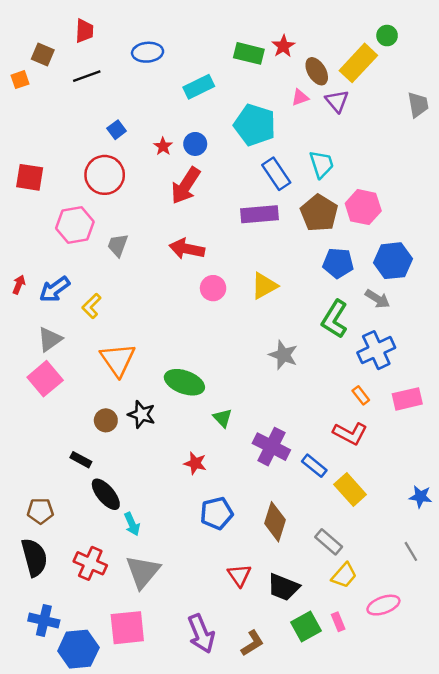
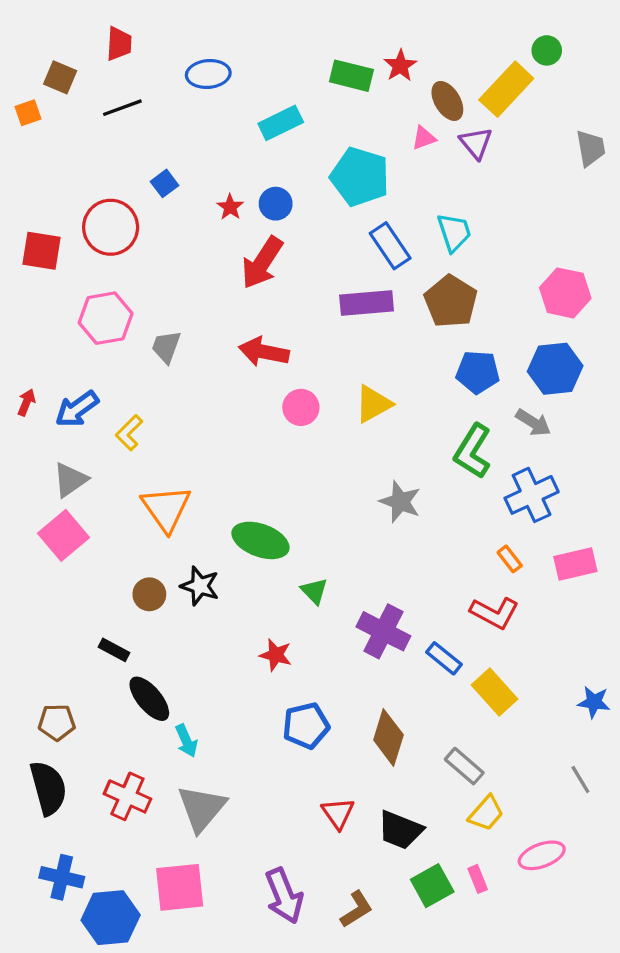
red circle: (105, 175) -> (111, 227), moved
pink hexagon: (363, 207) -> (565, 293), moved

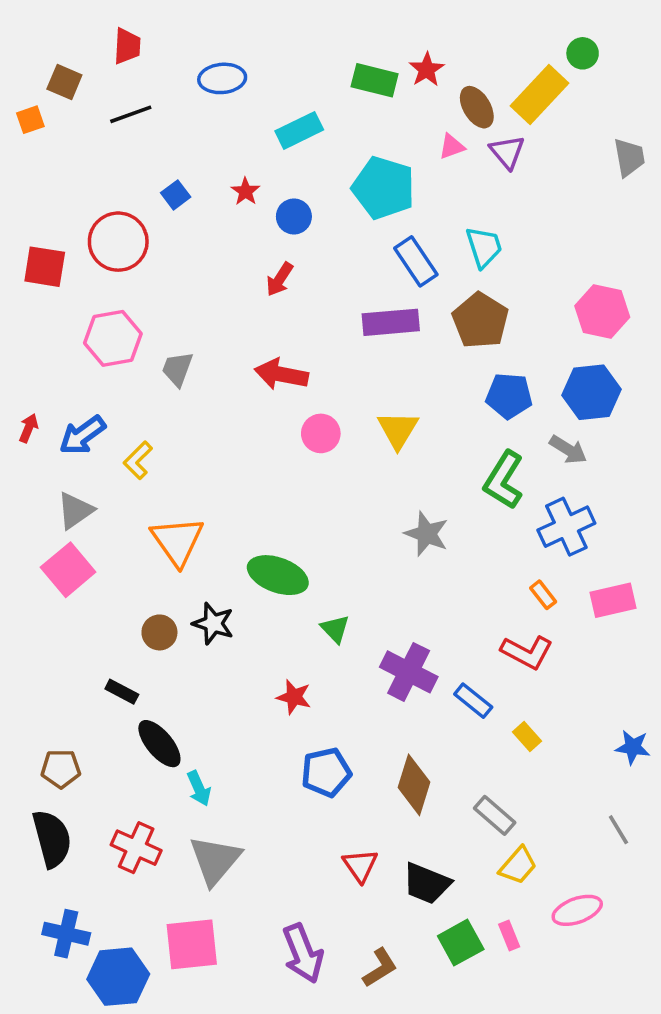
red star: (230, 207) -> (245, 191), moved
red arrow: (262, 263) -> (280, 279), size x0.6
yellow triangle: (373, 404) -> (398, 430), turned -30
yellow rectangle: (495, 692) -> (527, 736), size x0.6

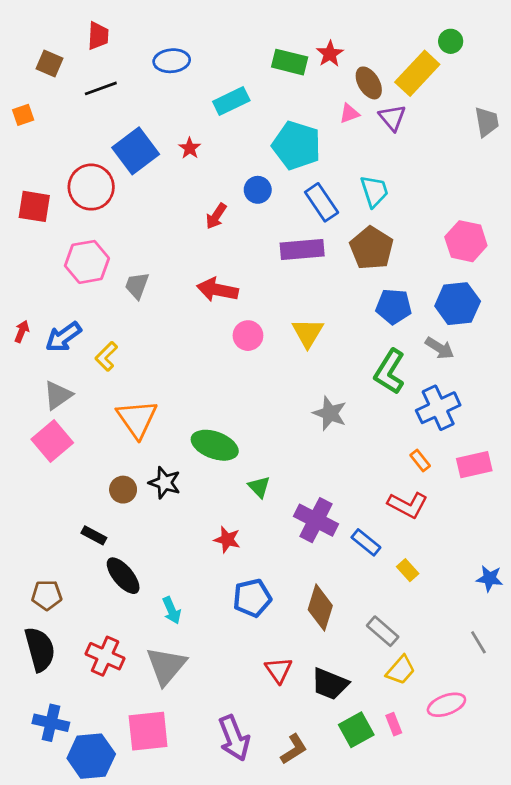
orange square: (30, 120) -> (23, 115), moved
blue square: (176, 195) -> (136, 151), size x2.0
blue circle: (294, 216) -> (258, 190), moved
cyan arrow: (199, 788) -> (172, 610), moved

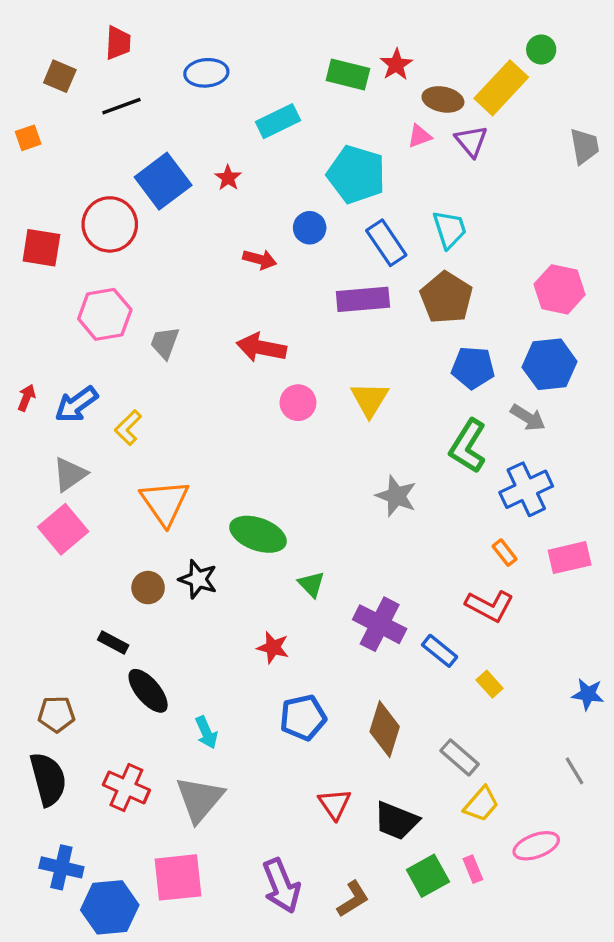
brown ellipse: (369, 83) -> (443, 99), turned -48
red arrow: (216, 216) -> (260, 259), turned -108

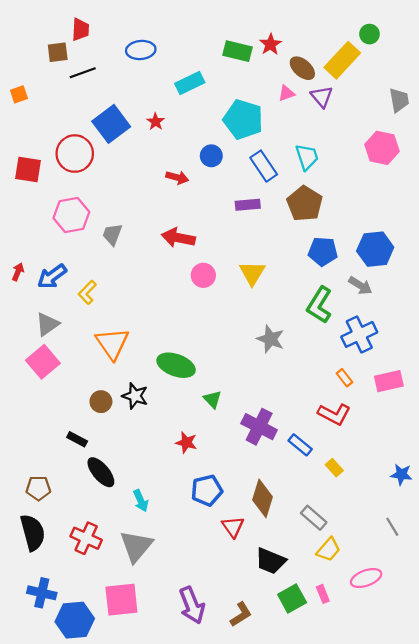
brown square: (60, 76) -> (58, 52), moved, turned -30
brown ellipse: (443, 99) -> (302, 68), turned 30
pink hexagon: (560, 289) -> (382, 148), moved
purple rectangle: (363, 299) -> (248, 205), size x0.7
red triangle: (335, 804) -> (233, 527), moved

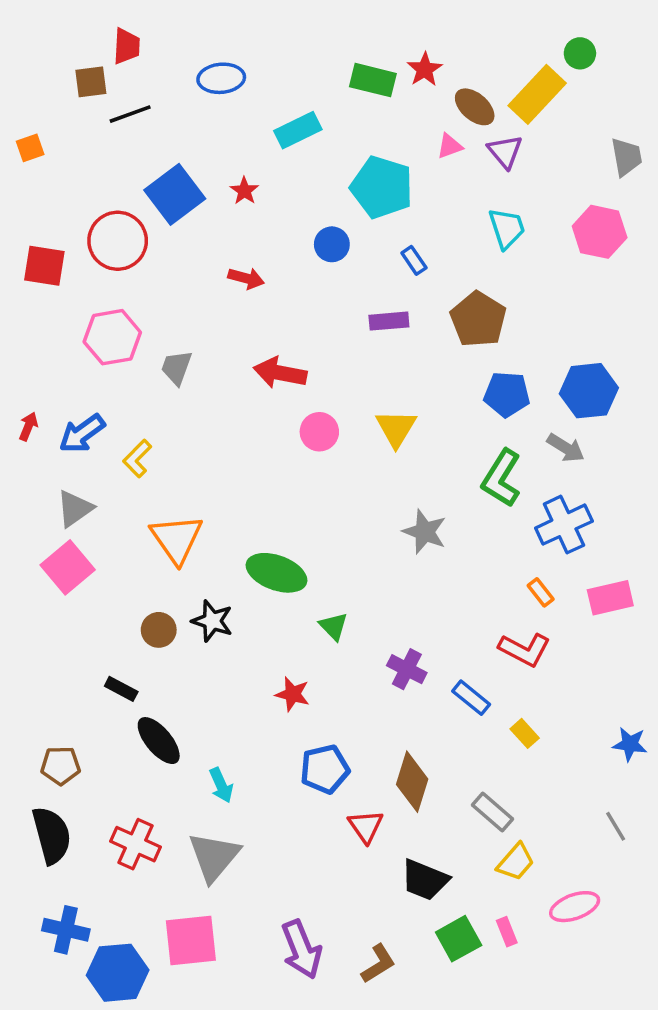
cyan trapezoid: (307, 157) -> (507, 228), moved
blue rectangle: (264, 166) -> (414, 260), size x0.6
red arrow: (177, 177) -> (246, 278), moved
purple cross: (259, 427) -> (407, 669), size x0.7

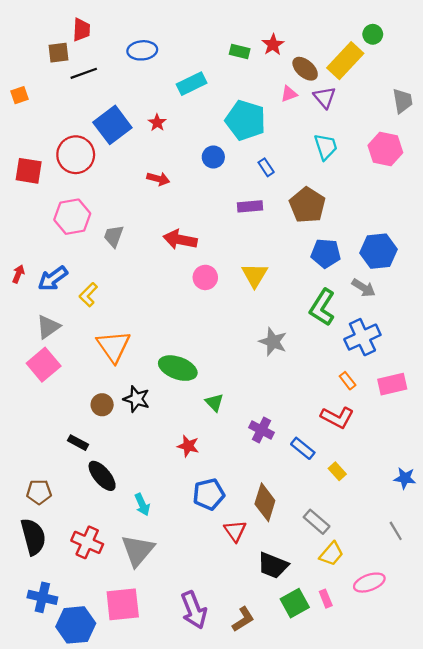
green rectangle: (373, 80) -> (240, 52), size x0.7

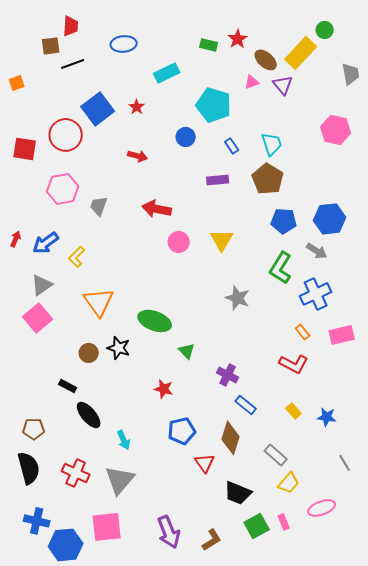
gray trapezoid: (403, 101) -> (351, 74), moved
cyan trapezoid: (326, 147) -> (272, 144), moved
blue rectangle: (303, 448) -> (246, 405), moved
blue star: (405, 478) -> (327, 417), moved

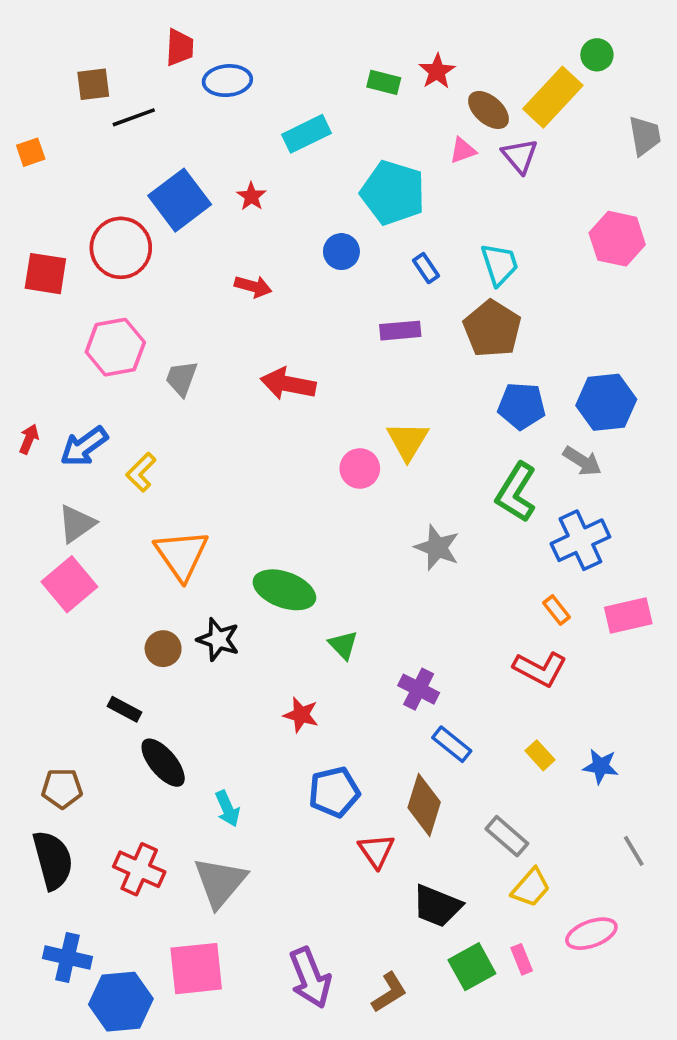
red trapezoid: (71, 26) -> (180, 47), moved
pink circle: (179, 242) -> (360, 468), moved

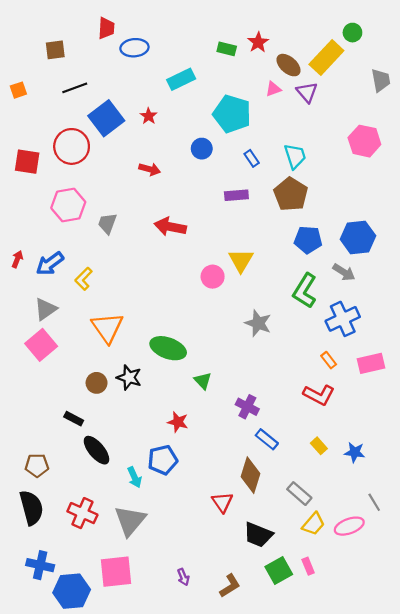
black line: (134, 117) -> (75, 88), moved
blue pentagon: (334, 792) -> (163, 460), moved
pink ellipse: (591, 934) -> (349, 526), moved
purple arrow: (310, 978) -> (183, 577), size x0.5

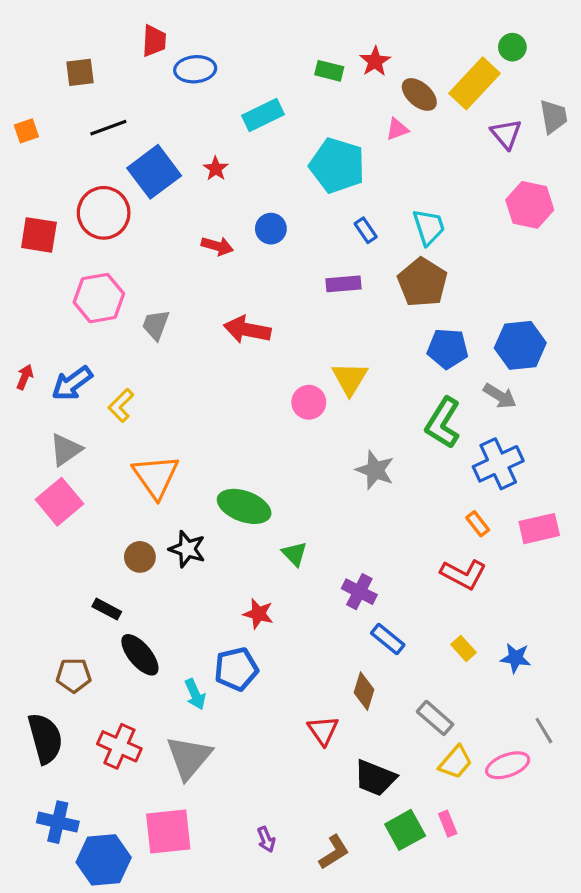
purple triangle: (307, 92) -> (506, 134), moved
blue circle: (202, 149) -> (271, 229), moved
brown pentagon: (37, 465) -> (74, 675), moved
brown diamond: (251, 475) -> (364, 691), size x0.7

